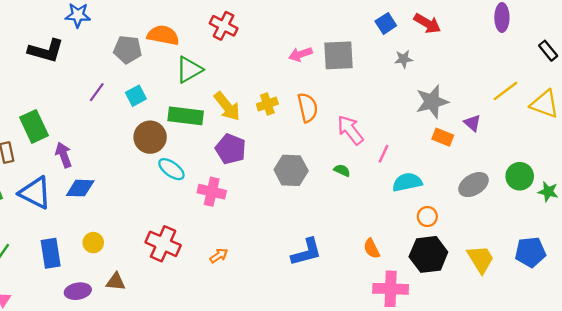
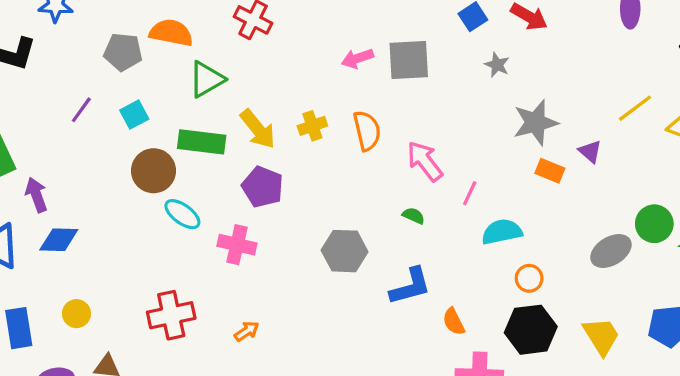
gray star: (404, 59) -> (497, 65), turned 30
gray hexagon: (291, 170) -> (345, 251), moved
gray ellipse: (474, 185) -> (611, 251), moved
red cross: (163, 244) -> (171, 315), turned -36
blue L-shape: (306, 252) -> (410, 286), moved

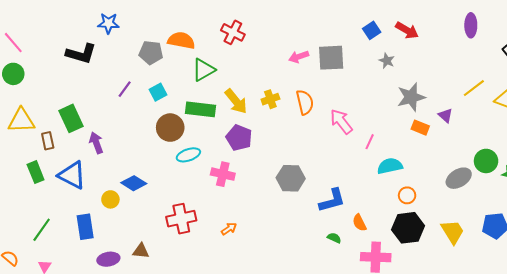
cyan ellipse: (182, 214) -> (188, 155), turned -55
green semicircle: (414, 216) -> (334, 238), moved
blue diamond: (59, 240) -> (134, 183), moved, turned 30
yellow circle: (76, 314) -> (110, 199), moved

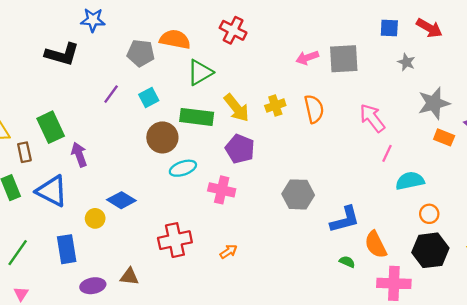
blue square: (372, 30) -> (389, 28), turned 36
pink arrow: (341, 121) -> (372, 118), moved
orange semicircle: (359, 223) -> (376, 245), size x1.4

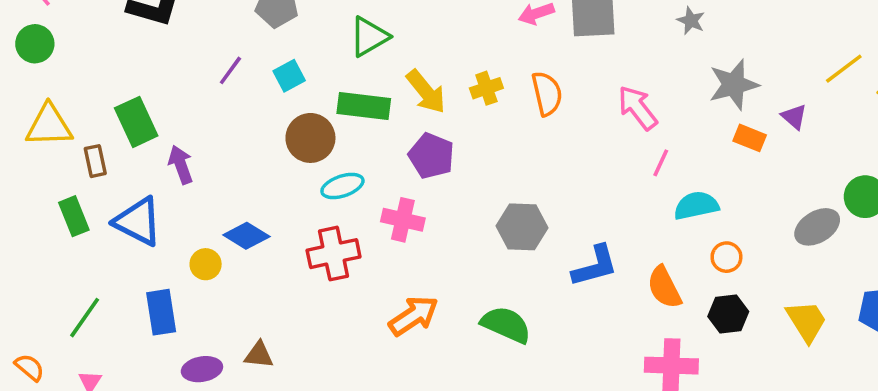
red cross: (175, 240) -> (334, 254), moved
orange semicircle: (376, 245) -> (664, 287), moved
black hexagon: (430, 250) -> (728, 314), size x0.7
orange arrow: (229, 251) -> (414, 316), size x1.8
green semicircle: (347, 262) -> (506, 325), moved, size x2.0

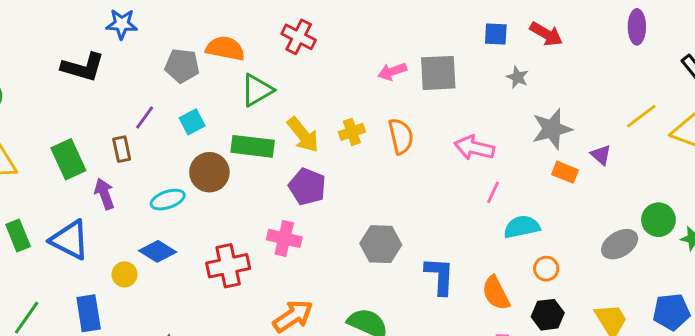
pink arrow: (638, 108) -> (474, 148), turned -39
brown rectangle: (95, 161) -> (122, 149), moved
cyan ellipse: (342, 186) -> (168, 200), moved
blue L-shape: (595, 266) -> (440, 276), turned -72

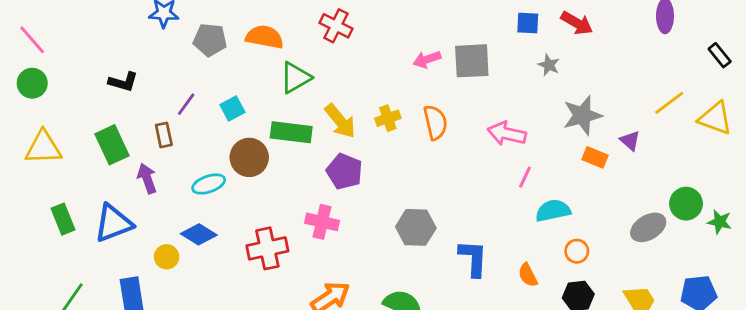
gray pentagon: (182, 66) -> (210, 40), moved
black L-shape: (83, 67) -> (123, 82), moved, size x0.7
blue triangle: (70, 240) -> (113, 223), turned -48
orange semicircle: (496, 293) -> (528, 275), size x0.7

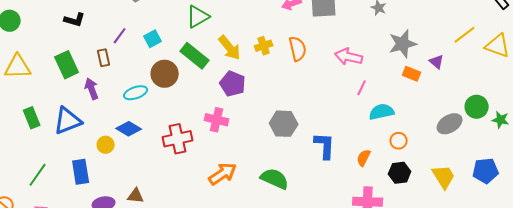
green rectangle: (291, 132) -> (195, 56), turned 32
orange semicircle: (528, 275) -> (364, 158), turned 54

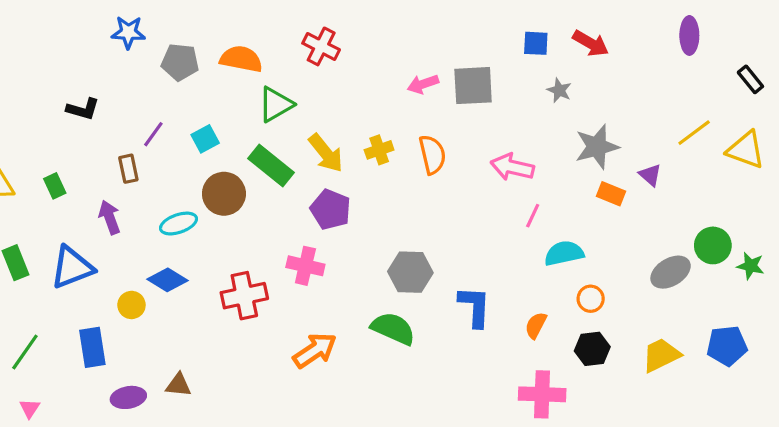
green rectangle: (67, 65) -> (55, 186), moved, size x0.6
yellow trapezoid: (444, 177) -> (661, 355), turned -84
green semicircle: (275, 179) -> (393, 329), moved

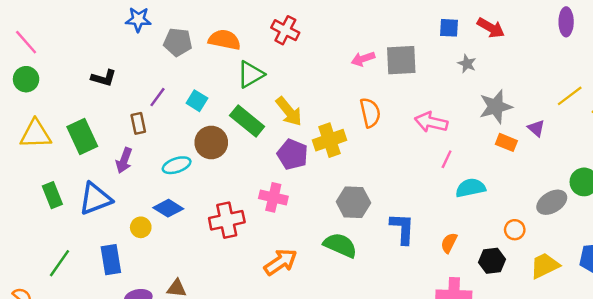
cyan square: (205, 139) -> (197, 101), turned -30
yellow cross: (379, 150) -> (330, 140), moved, size x1.5
green rectangle: (55, 186) -> (82, 137), size x1.8
purple arrow: (110, 217) -> (124, 160), turned -140
orange circle: (591, 299) -> (515, 230), moved

